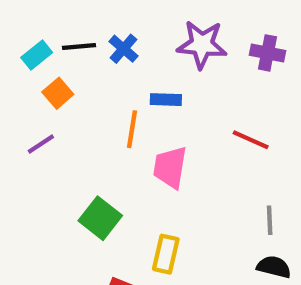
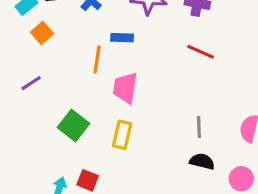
red line: (251, 140) -> (201, 52), moved
purple line: (41, 144) -> (31, 83), moved
yellow rectangle: (166, 254) -> (122, 135), moved

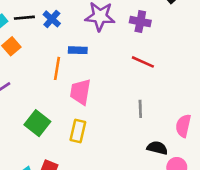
gray line: (199, 127) -> (140, 109), moved
black semicircle: (202, 161) -> (157, 148), moved

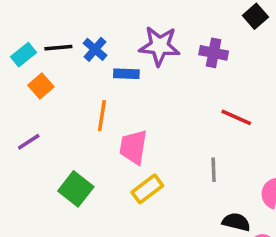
blue rectangle: (78, 50) -> (126, 74), moved
red line: (143, 62) -> (236, 117), moved
yellow rectangle: (78, 131) -> (147, 189), moved, turned 40

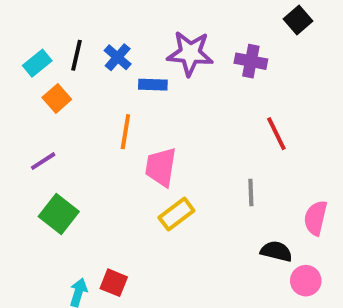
black line: (58, 48) -> (76, 55), turned -72
red line: (236, 117) -> (276, 134), turned 40
green square: (76, 189) -> (59, 214), moved

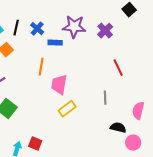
purple cross: (251, 61) -> (105, 31), turned 35

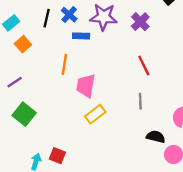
black line: (16, 28) -> (47, 18), moved
blue cross: (37, 29) -> (69, 15), moved
red line: (118, 68) -> (144, 66), moved

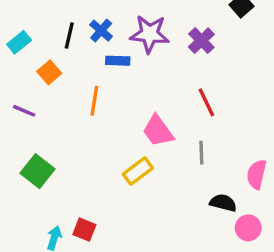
orange square: (23, 44) -> (49, 72), moved
purple line: (15, 82) -> (24, 111), moved, turned 56
pink trapezoid: (86, 86) -> (158, 131), moved, turned -45

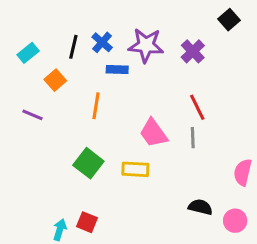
gray line: (201, 153) -> (193, 138), moved
green square: (38, 171) -> (88, 163), moved
yellow rectangle: (138, 171) -> (135, 169), turned 40
black semicircle: (223, 203) -> (200, 207), moved

